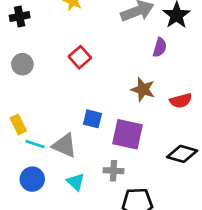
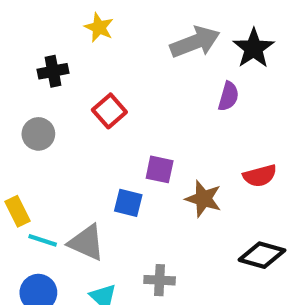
black cross: (20, 17) -> (53, 71), moved
gray circle: (22, 64) -> (38, 134), moved
brown star: (143, 89) -> (203, 199), moved
purple square: (128, 134) -> (160, 169), moved, size x0.6

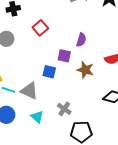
purple semicircle: (228, 96) -> (81, 40), moved
gray cross: (160, 280) -> (64, 109), turned 32

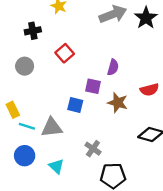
gray triangle: (29, 91) -> (52, 127), turned -30
cyan triangle: (37, 117) -> (56, 166), moved

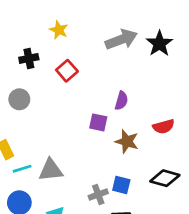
red square: (65, 53) -> (67, 71), moved
blue square: (75, 105) -> (121, 185), moved
cyan line: (27, 126) -> (22, 169), turned -35
gray cross: (93, 149) -> (98, 195), turned 35

